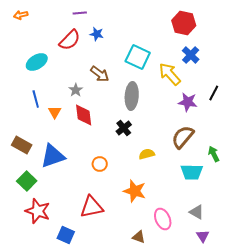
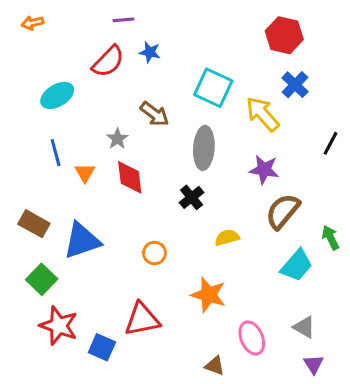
purple star: (188, 102) -> (264, 170), moved
cyan trapezoid: (192, 172) -> (297, 265), turned -50
blue square: (66, 235) -> (102, 347), moved

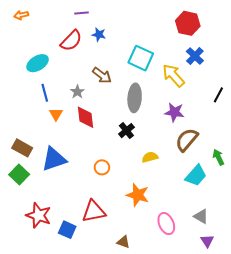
blue line: (56, 153) -> (45, 93), moved
green square: (42, 279) -> (19, 175), moved
brown triangle: (215, 366) -> (123, 242), moved

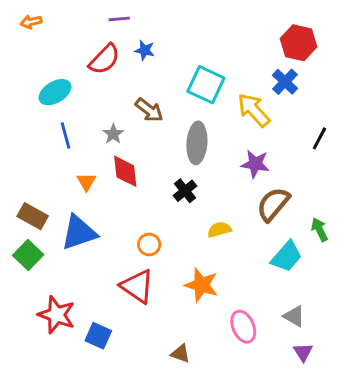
red hexagon: (188, 23) -> (299, 43), moved
orange triangle: (56, 114) -> (86, 182), moved
red triangle: (94, 211) -> (137, 286), moved, turned 45

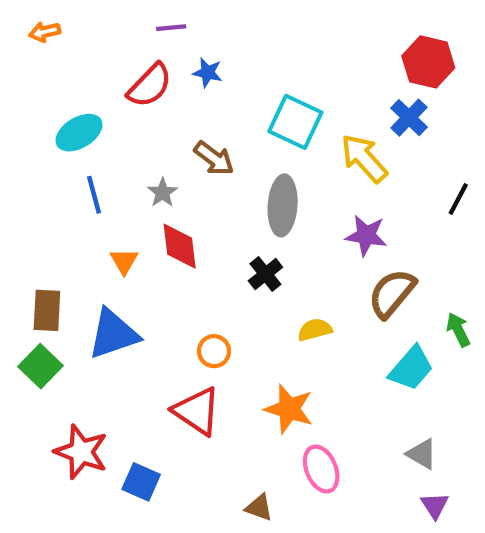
brown rectangle: (33, 216) -> (47, 310), turned 64
pink ellipse: (243, 327) -> (321, 469), moved

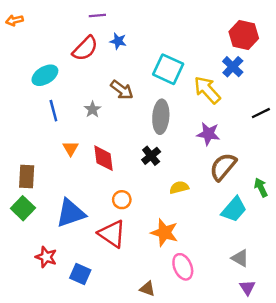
orange arrow: (45, 32) -> (14, 20), moved
black line: (458, 199) -> (261, 113), turned 36
red diamond: (180, 246) -> (103, 158), moved
blue triangle: (113, 334) -> (71, 213), moved
red star: (81, 452) -> (46, 257), size x0.7

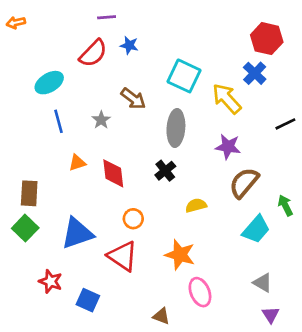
orange triangle: (71, 148) -> (77, 163), turned 42

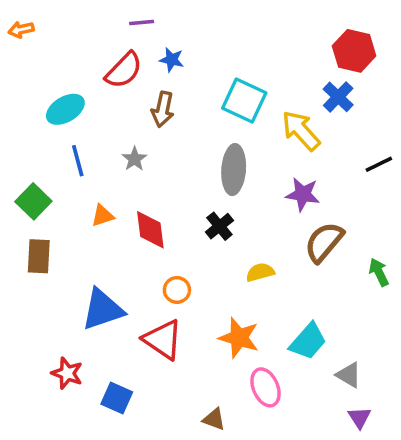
brown arrow: (133, 99) -> (163, 109), moved, turned 65
green square: (25, 228) -> (33, 201), moved
cyan trapezoid: (256, 229) -> (308, 341), moved

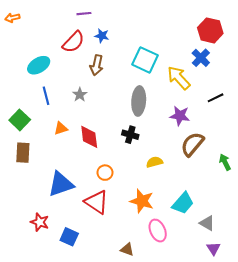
black line: (379, 164) -> (216, 98), moved
black cross: (219, 226) -> (130, 135), turned -35

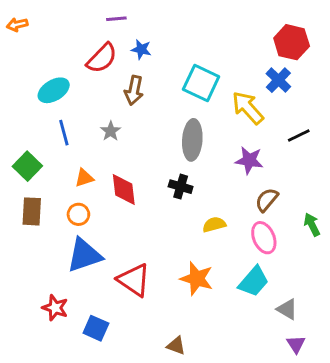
brown semicircle: (192, 144) -> (267, 200), size x0.7
orange circle: (105, 173) -> (78, 214), moved
pink ellipse: (158, 231) -> (264, 238), moved

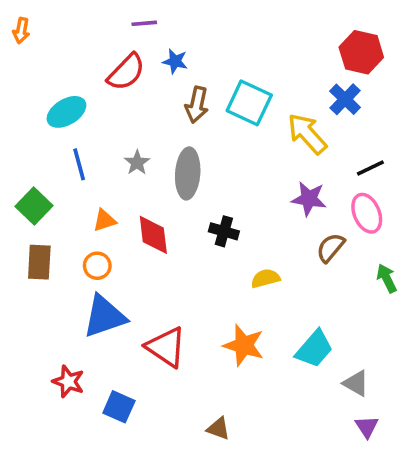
orange arrow: (17, 25) -> (21, 31), turned -66
brown arrow: (134, 90) -> (197, 105), moved
gray ellipse: (192, 140) -> (188, 173), moved
pink ellipse: (264, 238) -> (367, 213), moved

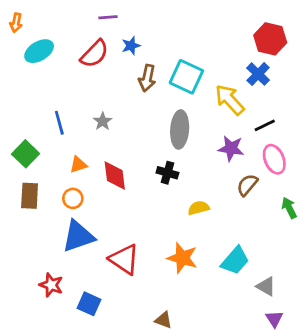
blue star: (175, 61) -> (131, 46), turned -30
cyan ellipse: (66, 112) -> (39, 51), moved
black line: (370, 168) -> (265, 125), moved
gray ellipse: (188, 173) -> (180, 129), moved

